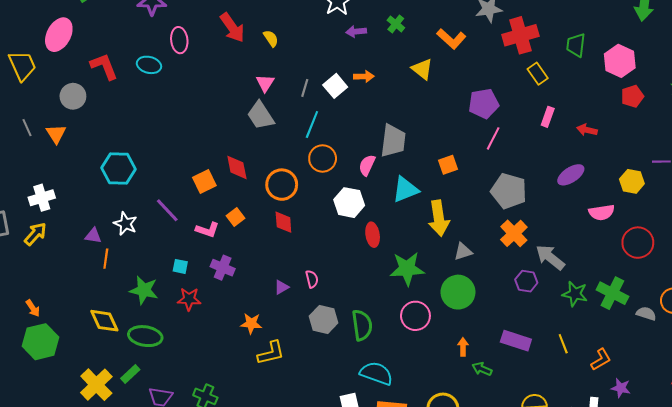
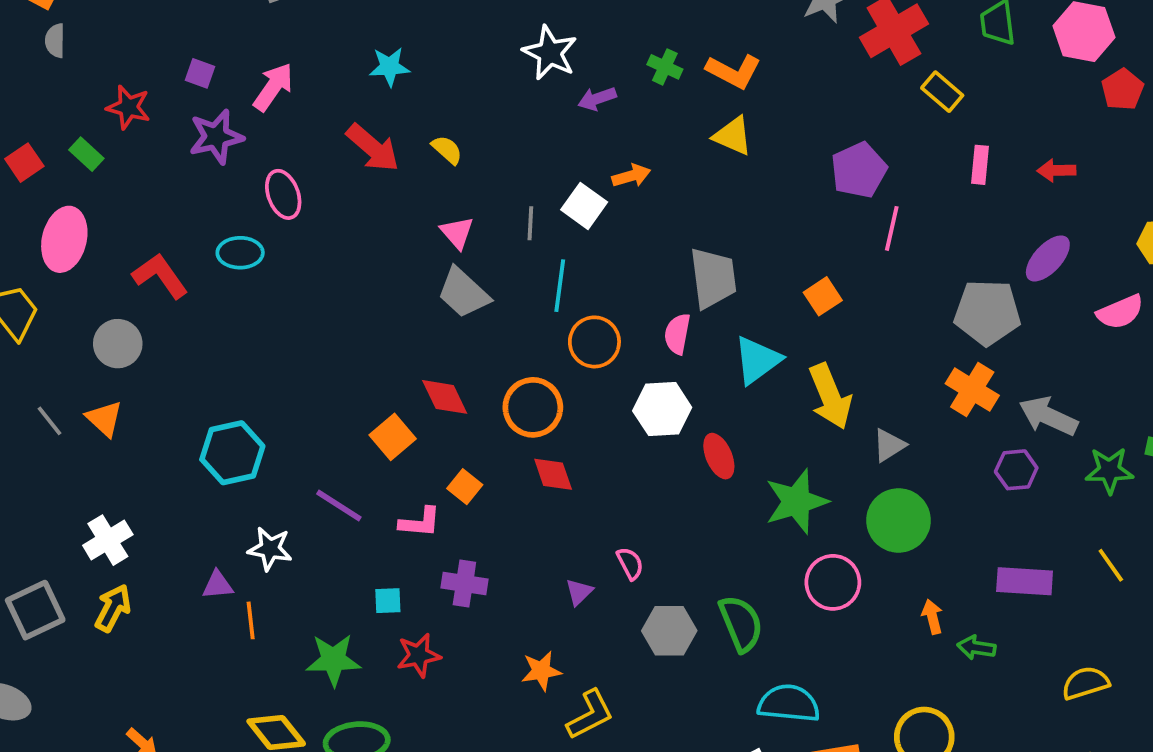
orange L-shape: (451, 39) -> (734, 71), moved
gray pentagon: (509, 191) -> (987, 312), moved

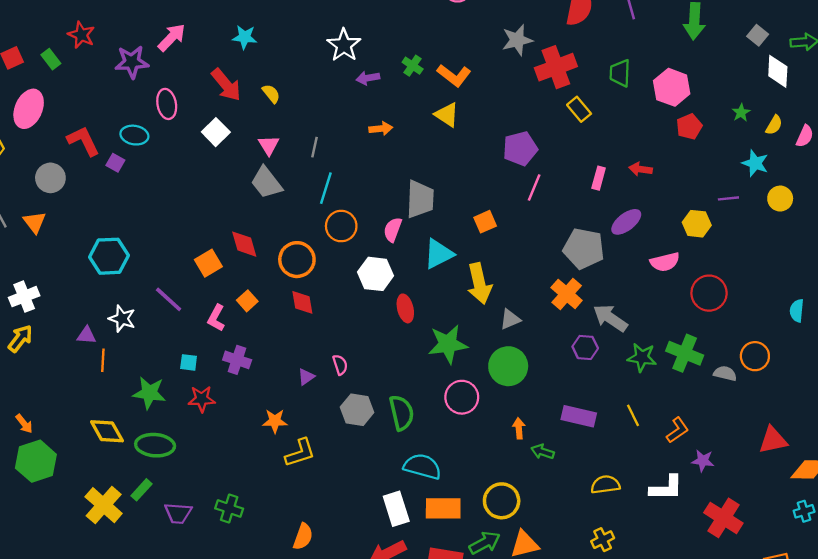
purple square: (200, 73) -> (115, 163), moved
pink rectangle: (980, 165) -> (599, 178), moved
white square: (584, 206) -> (216, 132), moved
pink L-shape: (420, 522) -> (216, 318), turned 104

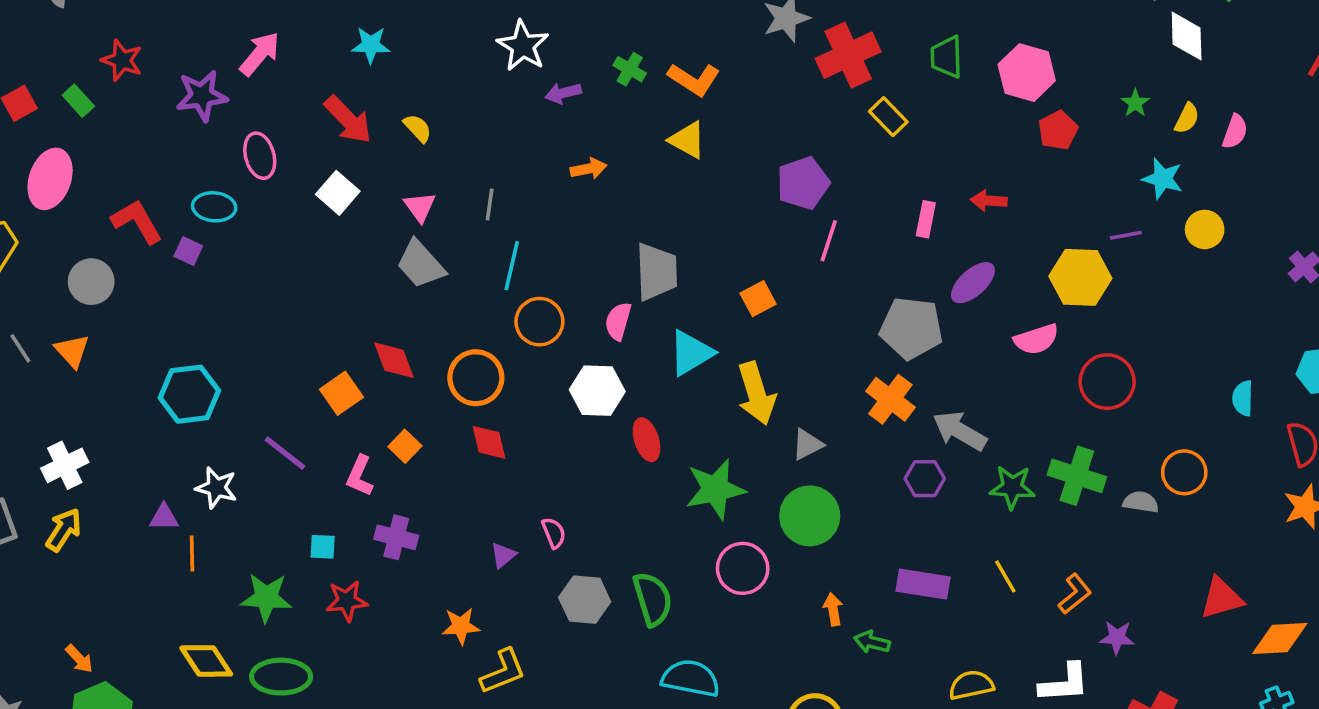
yellow hexagon: (697, 224) -> (1080, 277), size x1.4

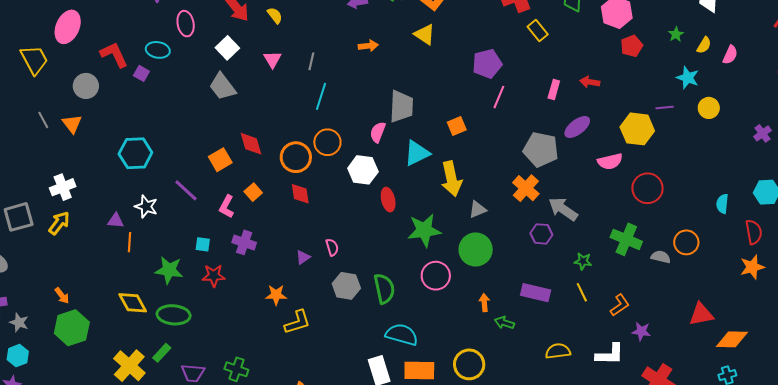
gray trapezoid: (421, 264) -> (222, 87), moved
orange circle: (539, 322) -> (327, 142), moved
green star: (1012, 487) -> (583, 261), moved, size x0.7

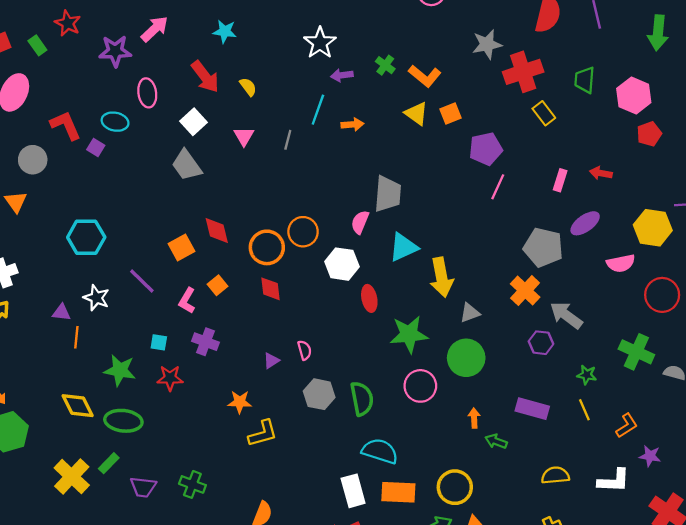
cyan line: (321, 96) -> (318, 110), moved
orange square: (457, 126) -> (451, 113), moved

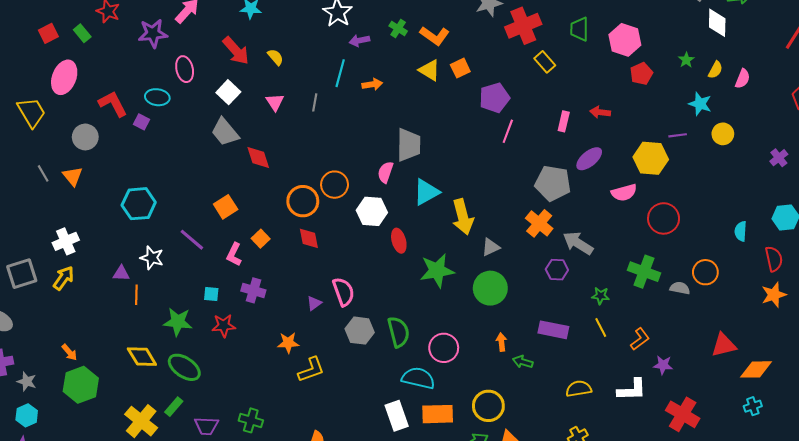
red diamond: (217, 231) -> (258, 158), moved
pink semicircle: (304, 350) -> (344, 292), size x1.6
pink circle: (420, 386) -> (444, 348), moved
green ellipse: (123, 421) -> (184, 367), turned 32

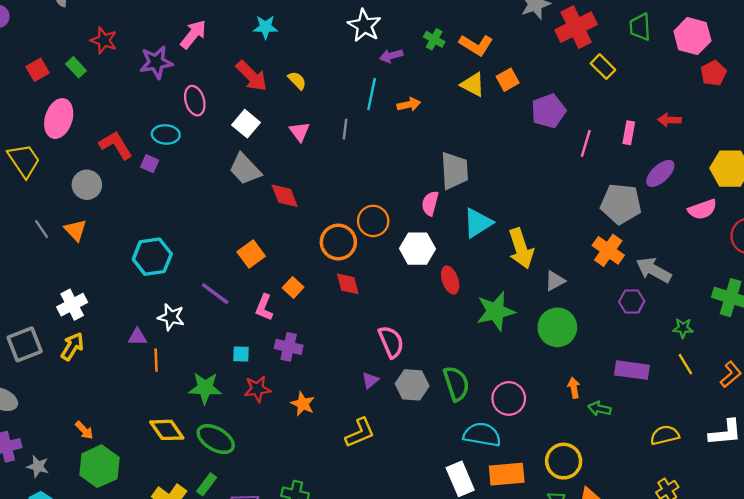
pink line: (508, 131) -> (586, 143), moved
purple triangle: (314, 303) -> (370, 380), moved
orange star: (288, 343) -> (303, 404), moved, turned 30

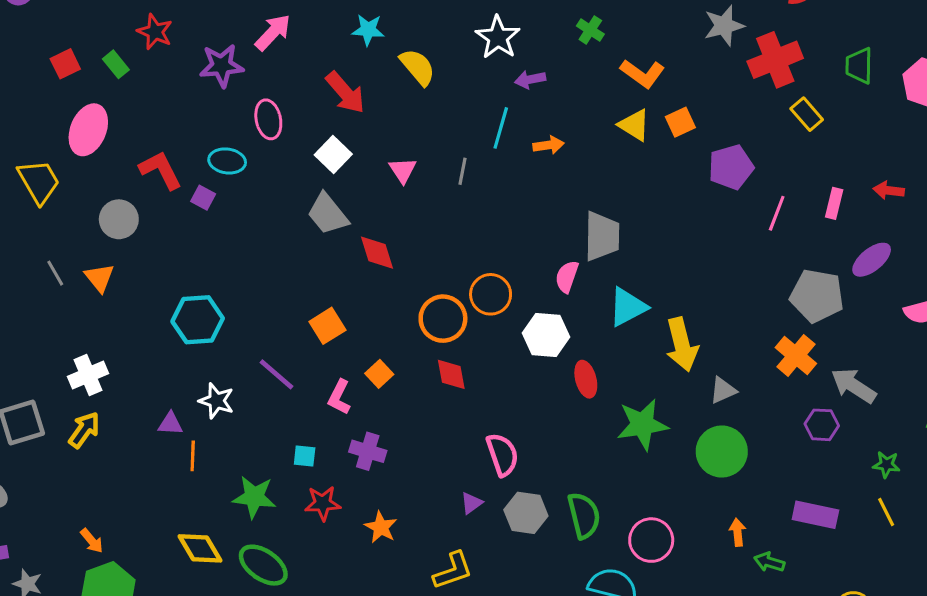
green cross: (434, 39) -> (590, 30), moved
yellow semicircle: (297, 80) -> (418, 67), moved, size x1.5

